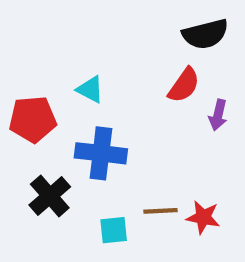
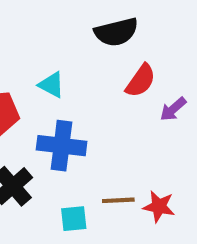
black semicircle: (205, 34) -> (116, 32), moved
purple arrow: (218, 115) -> (173, 109), turned 36

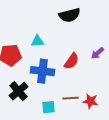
red semicircle: (141, 81) -> (71, 61), moved
cyan triangle: (51, 85) -> (37, 41), turned -32

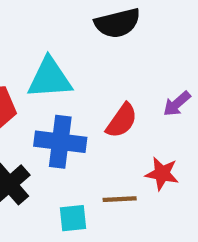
cyan triangle: (37, 41) -> (50, 78), size x1.6
red star: (90, 101) -> (162, 174), moved

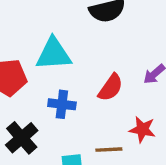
blue cross: (60, 142) -> (62, 104), size x0.7

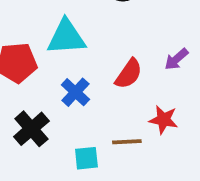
blue cross: (62, 104) -> (75, 92), turned 36

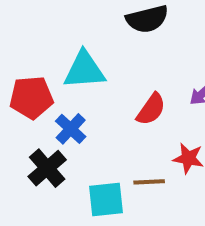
blue cross: (75, 92) -> (71, 129), moved
cyan square: (86, 158) -> (106, 200), size x1.4

